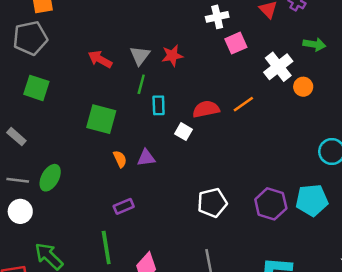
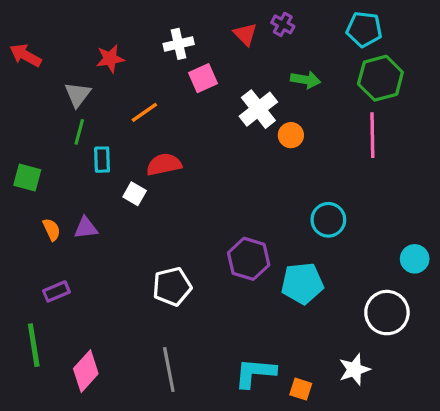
red star: (172, 56) -> (110, 59), moved
red arrow: (100, 59) -> (26, 55), moved
orange line: (243, 104) -> (144, 112), moved
green square: (101, 119) -> (27, 177), size x0.7
purple hexagon: (271, 204) -> (249, 259), moved

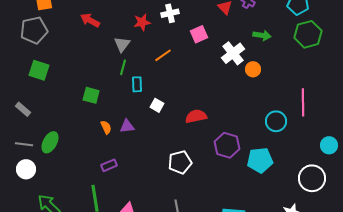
white cross: (179, 44) -> (170, 13), moved
pink line: (372, 135) -> (303, 102), moved
red semicircle: (164, 164) -> (196, 116), moved

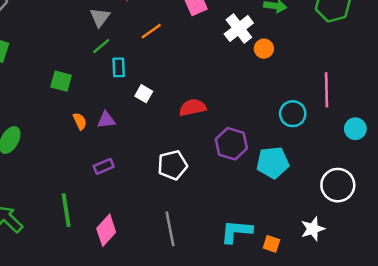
green line: (123, 67) -> (101, 46), turned 35
cyan circle: (329, 145) -> (355, 129), moved
purple rectangle: (109, 165) -> (104, 166), moved

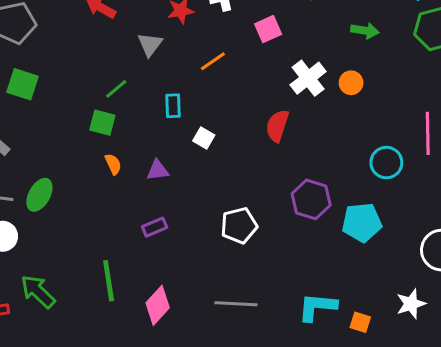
white cross: (239, 29) -> (308, 78), moved
green line: (101, 46) -> (116, 89), moved
red semicircle: (193, 107) -> (277, 126), moved, turned -60
orange semicircle: (80, 121) -> (113, 164), moved
gray line: (170, 229) -> (236, 304), turned -76

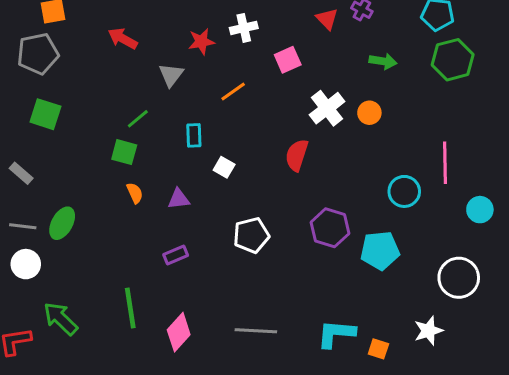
white pentagon: (239, 226) -> (251, 235), moved

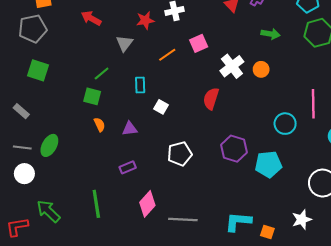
pink square: (288, 60) -> (199, 43), moved
pink diamond: (179, 332) -> (147, 204), moved

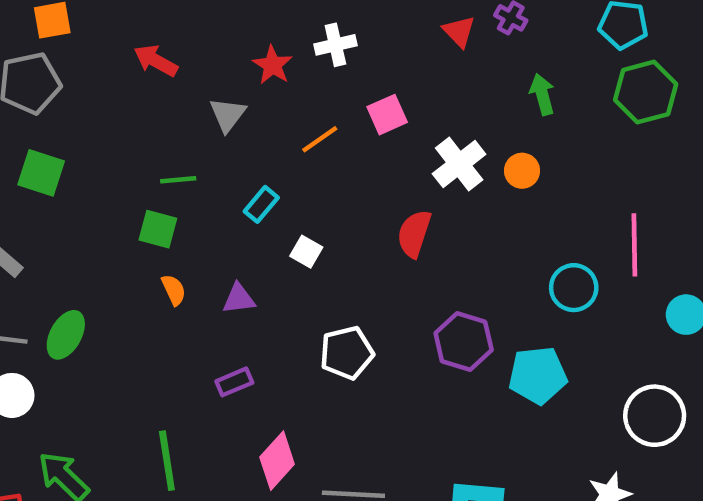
red star: (145, 20) -> (273, 65), turned -30
green arrow: (270, 34) -> (542, 94), turned -114
green line: (102, 74) -> (178, 180), turned 35
cyan rectangle: (140, 85) -> (261, 204), turned 42

